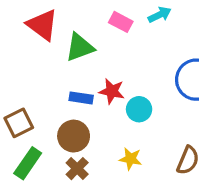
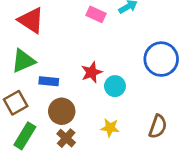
green triangle: (80, 47) -> (23, 61), moved
red star: (112, 91) -> (92, 72), turned -30
blue rectangle: (81, 98) -> (49, 81), moved

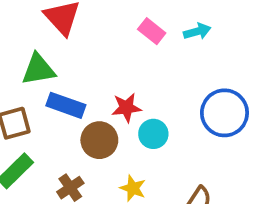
blue rectangle: (49, 81) -> (66, 105), size x1.4
brown circle: (62, 111) -> (99, 140), moved

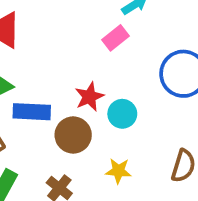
pink rectangle: (152, 31) -> (115, 38), moved, turned -60

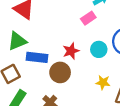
cyan circle: (122, 114) -> (99, 49), moved
yellow star: (118, 171) -> (103, 82), moved

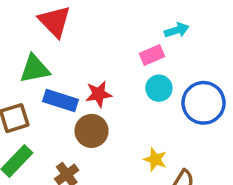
cyan circle: (99, 49) -> (159, 88), moved
red star: (71, 51) -> (99, 94), moved

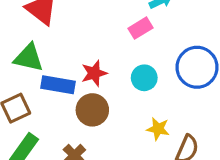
green triangle: (35, 69) -> (29, 58), turned 32
cyan circle: (159, 88) -> (144, 78), moved

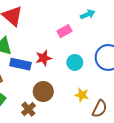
pink rectangle: (140, 28) -> (65, 31), moved
brown circle: (92, 110) -> (43, 92), moved

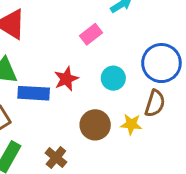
brown circle: (43, 92) -> (95, 125), moved
brown semicircle: (100, 109) -> (155, 103), moved

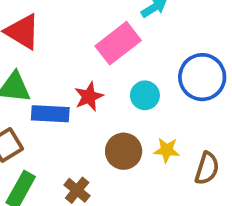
pink rectangle: (91, 34) -> (118, 43), size x1.6
brown semicircle: (155, 103) -> (207, 168), moved

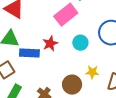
brown circle: (124, 151) -> (72, 85), moved

